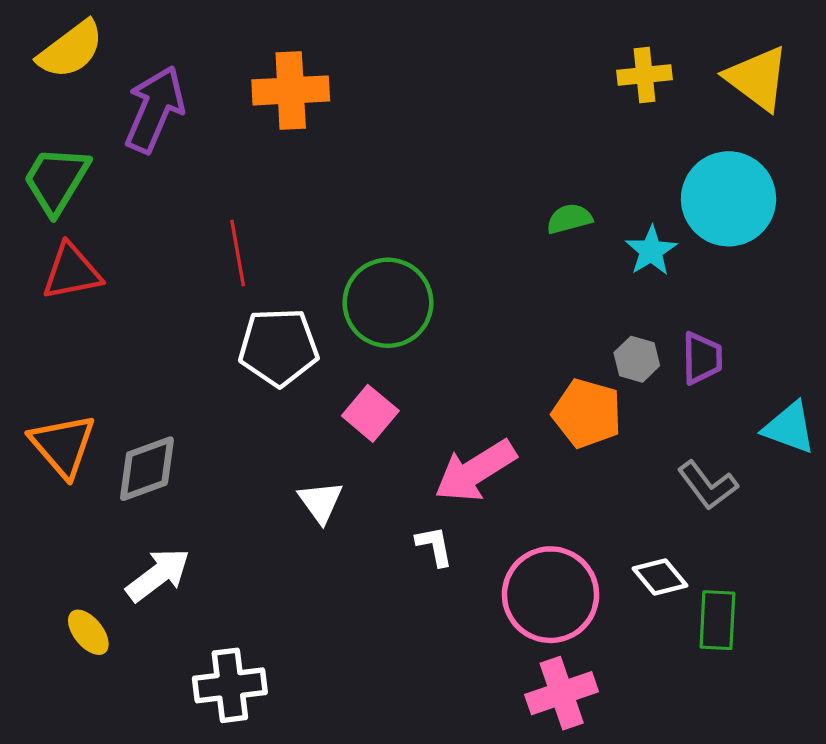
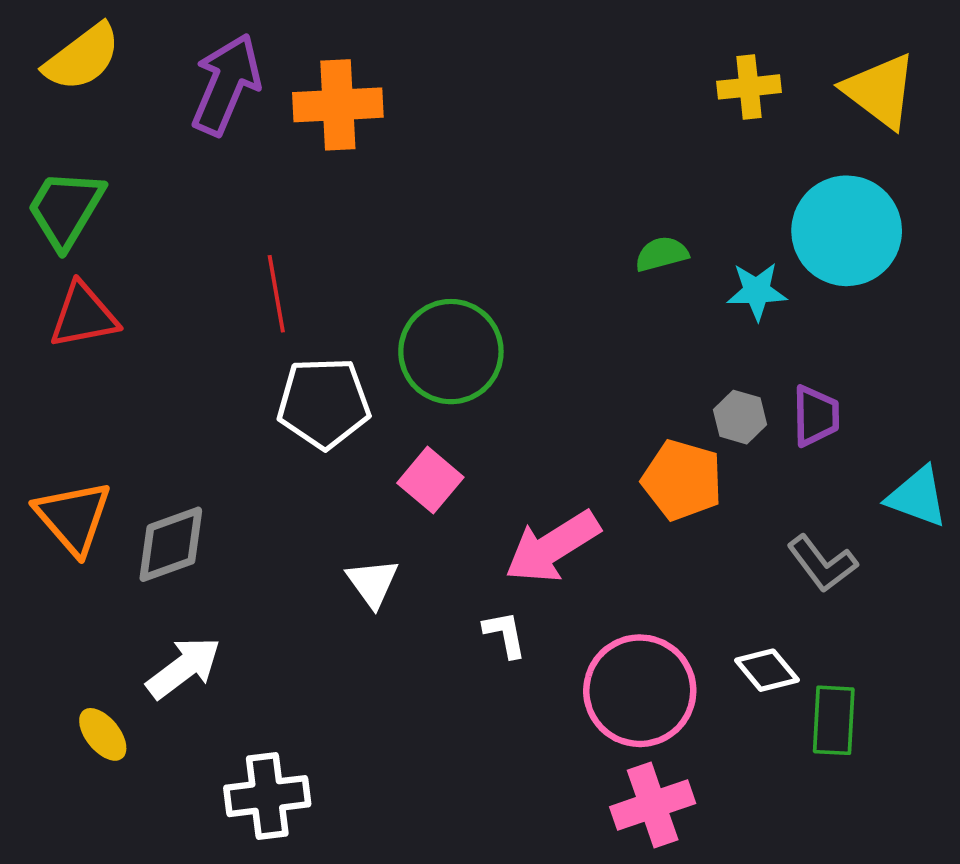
purple arrow: (155, 109) -> (226, 84), moved
cyan star: (651, 251) -> (757, 291), turned 30

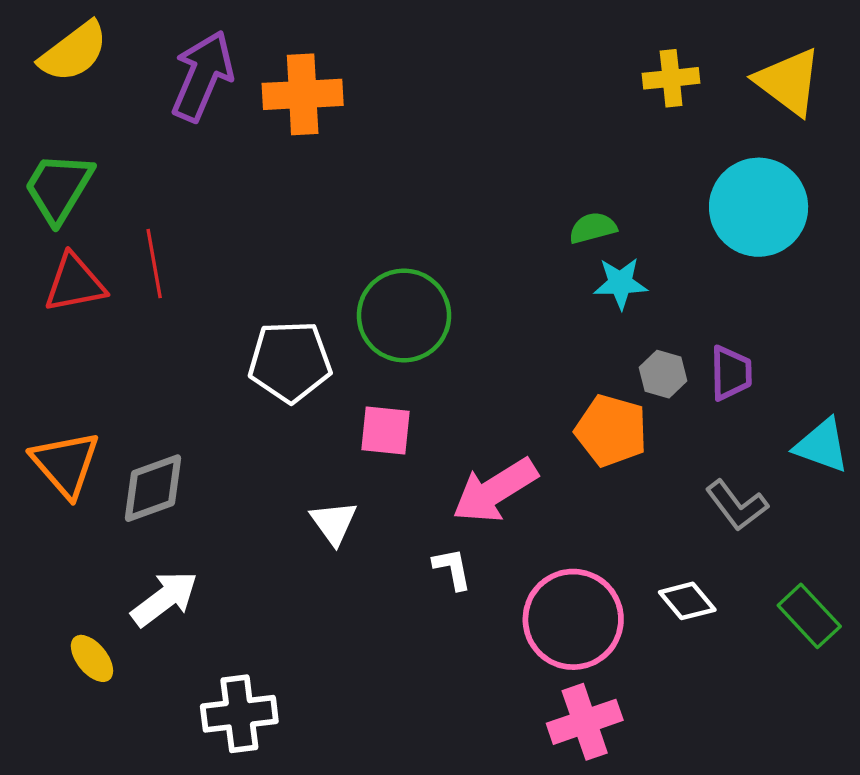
cyan star: (757, 291) -> (620, 283), moved
red line: (276, 294) -> (154, 264), moved
pink square: (430, 480) -> (386, 431), turned -34
green rectangle: (834, 720) -> (809, 616), moved, turned -46

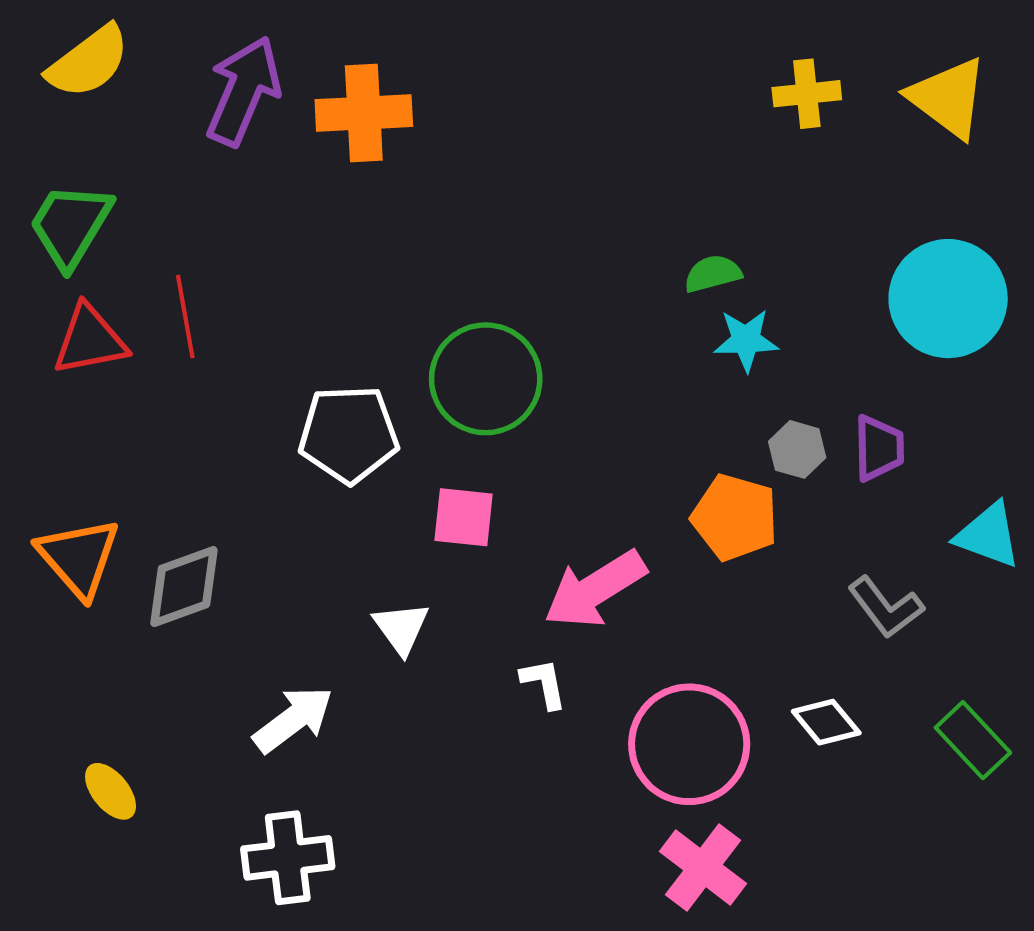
cyan circle: (759, 207) -> (948, 299), moved
white arrow: (164, 599) -> (293, 719), moved
pink cross: (585, 722) -> (703, 867), turned -34

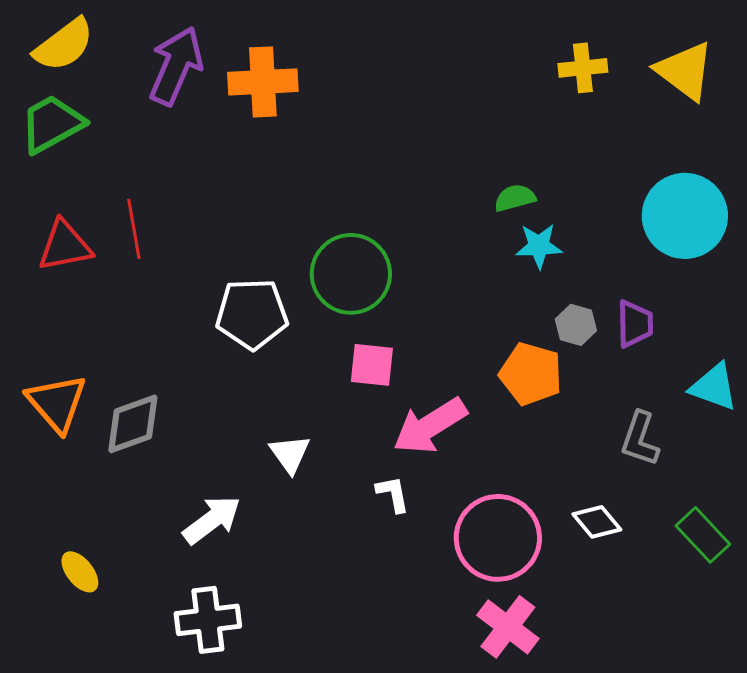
green trapezoid: (70, 225) -> (52, 124), moved, turned 30
pink square: (464, 517) -> (372, 365), moved
gray L-shape: (886, 607) -> (640, 439), turned 56

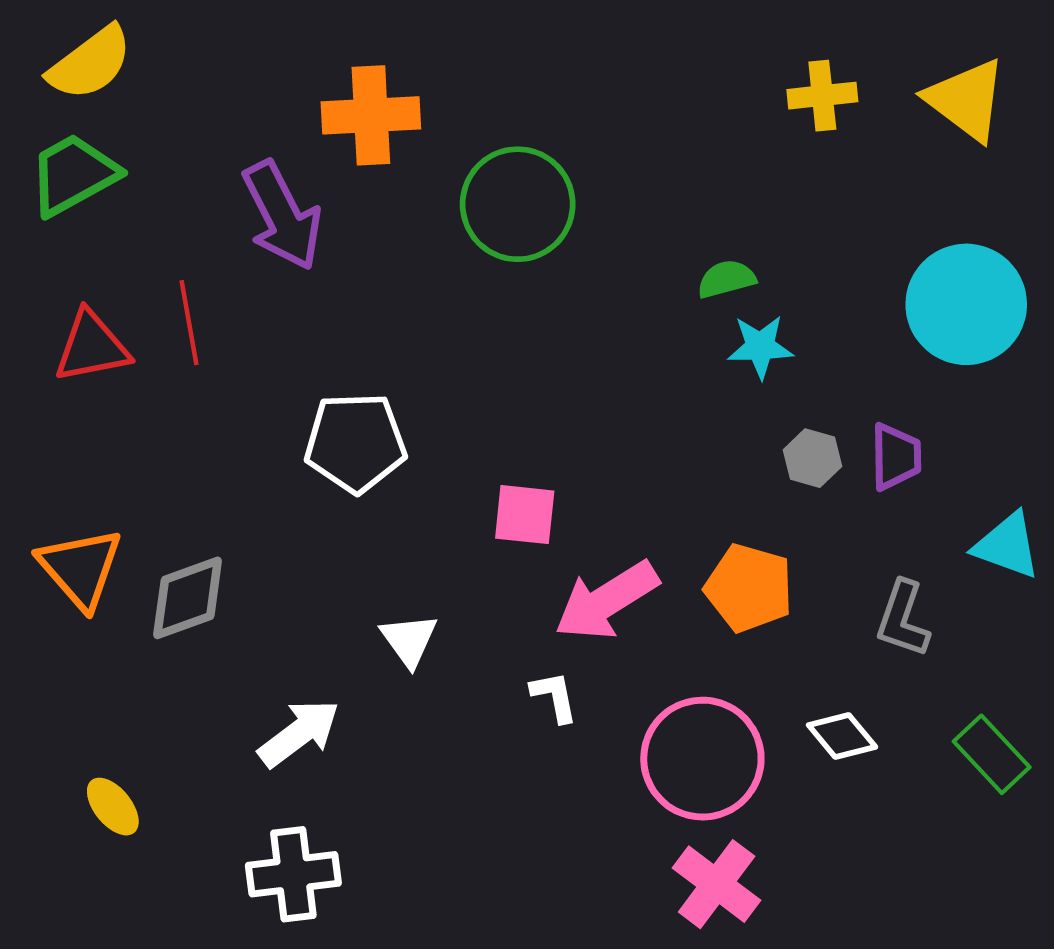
purple arrow: (176, 66) -> (282, 215), moved, turned 130
green circle: (351, 274) -> (518, 204), moved
orange pentagon: (531, 374) -> (749, 588), moved

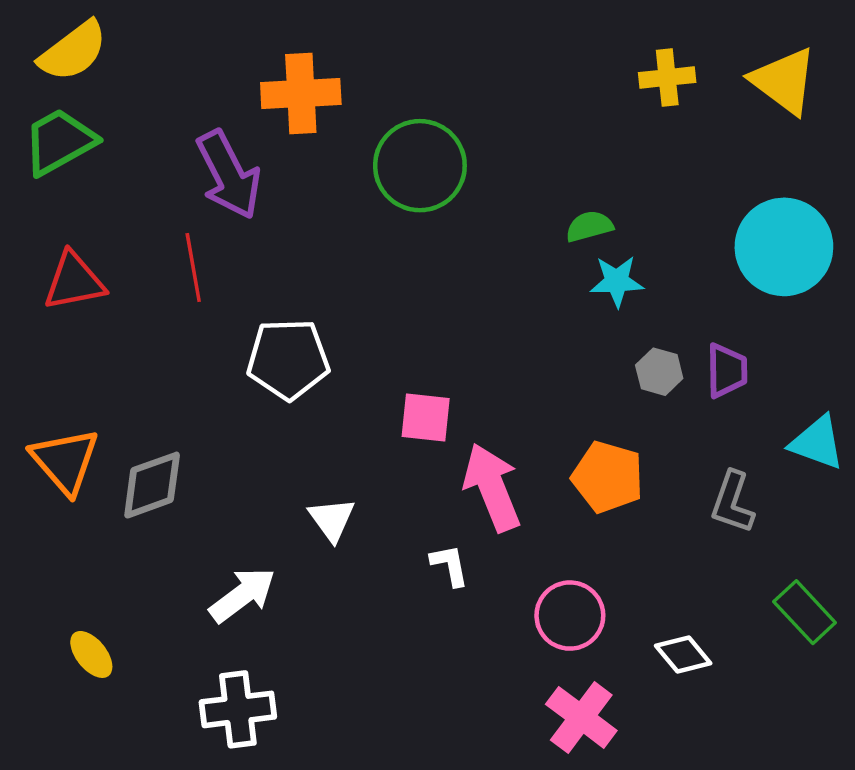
red line: (189, 323) -> (193, 268), moved
pink arrow: (607, 601) -> (492, 487), turned 100
white diamond: (842, 736) -> (683, 654), moved
pink circle: (702, 759) -> (570, 616), size x0.7

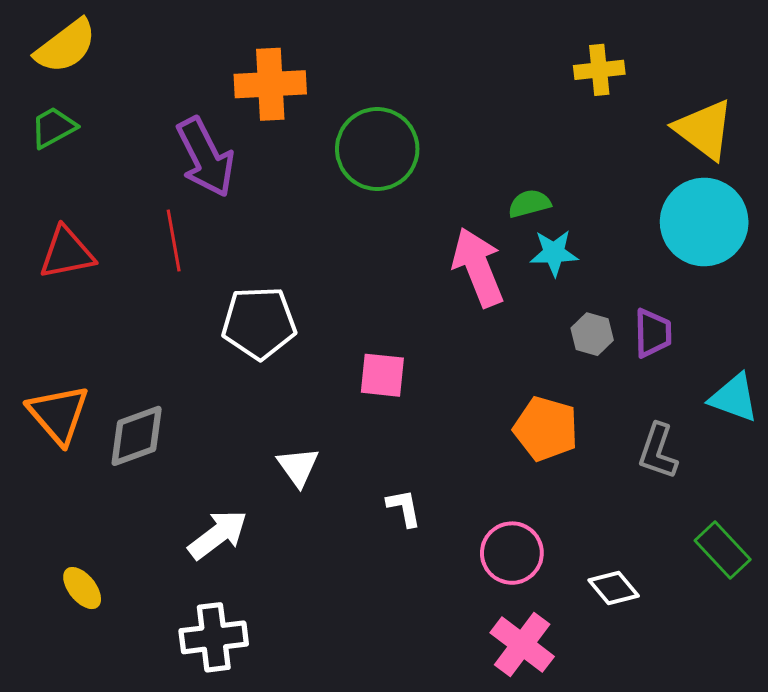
yellow triangle: (784, 81) -> (704, 129), moved
green trapezoid: (59, 142) -> (53, 127), size x0.7
pink arrow: (492, 487) -> (478, 267), moved

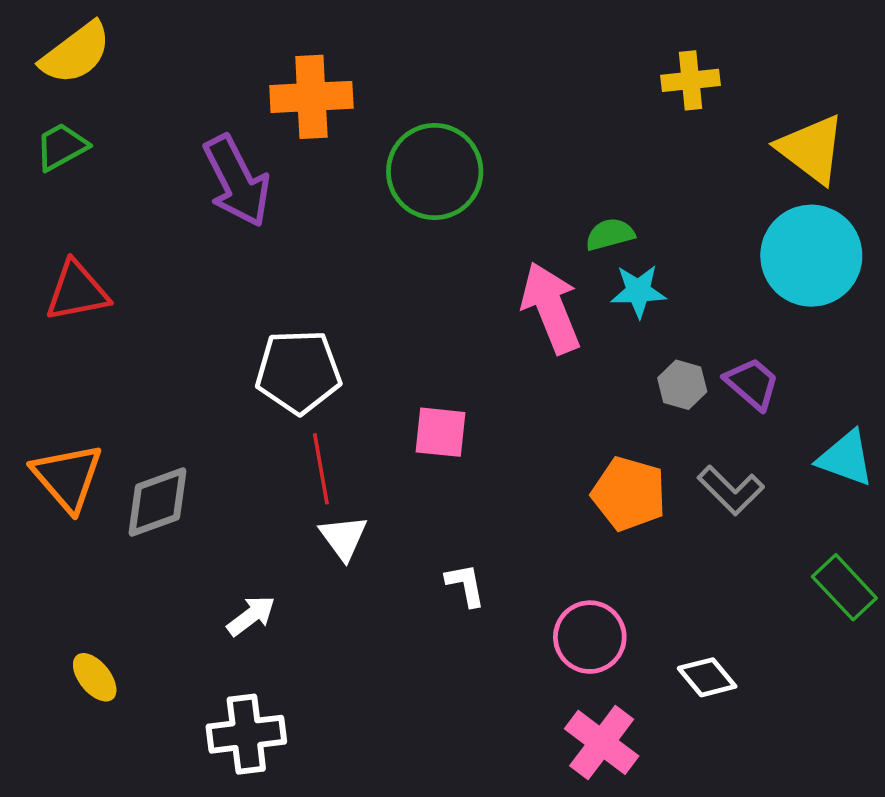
red line: (174, 241) -> (321, 469), moved
purple trapezoid: (653, 333) -> (752, 384), turned -48
gray L-shape: (658, 451) -> (731, 490), moved, turned -64
white arrow: (218, 535) -> (251, 616), size x0.7
green rectangle: (723, 550) -> (844, 587), moved

